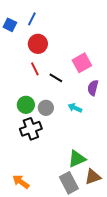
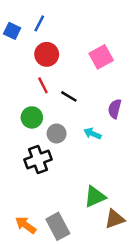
pink square: (82, 63) -> (101, 57), moved
green circle: (26, 105) -> (32, 117), moved
gray rectangle: (69, 183) -> (58, 226), moved

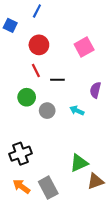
blue line: (39, 23) -> (37, 11), moved
black line: (69, 96) -> (57, 80), turned -32
black cross: (38, 160) -> (20, 154), moved

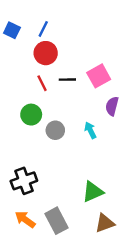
blue line: (37, 11) -> (43, 29), moved
pink square: (84, 47) -> (99, 76), moved
black line: (57, 80) -> (67, 80), moved
cyan arrow: (77, 111) -> (90, 130), turned 40
brown triangle: (95, 181) -> (105, 223), moved

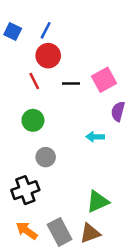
red line: (42, 83) -> (34, 81), moved
gray circle: (55, 130) -> (46, 157), moved
cyan arrow: (90, 130) -> (95, 137), turned -63
brown triangle: (105, 223) -> (90, 233), moved

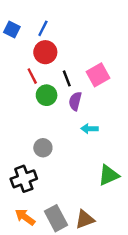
black line: (71, 84) -> (67, 78), turned 70
purple semicircle: (118, 111) -> (75, 101), moved
green circle: (33, 120) -> (47, 95), moved
green triangle: (98, 202) -> (109, 175), moved

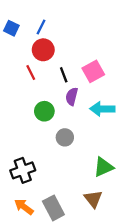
green circle: (47, 95) -> (44, 111), moved
cyan arrow: (90, 129) -> (102, 109), moved, size x1.5
gray circle: (43, 148) -> (65, 137), moved
brown triangle: (85, 219) -> (93, 199), moved, turned -48

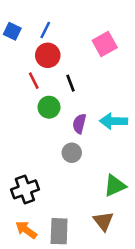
pink square: (93, 71) -> (105, 44), moved
purple semicircle: (72, 96) -> (79, 124), moved
green circle: (44, 111) -> (49, 107), moved
gray rectangle: (53, 208) -> (59, 231), turned 30

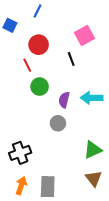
blue line: (45, 30) -> (38, 11), moved
black line: (70, 83) -> (71, 59), moved
brown triangle: (103, 221) -> (94, 178), moved
orange arrow: (26, 230) -> (21, 186), turned 72

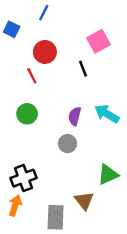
green circle: (40, 87) -> (27, 114), moved
cyan arrow: (92, 98) -> (107, 114), turned 30
brown triangle: (94, 178) -> (84, 201), moved
orange arrow: (21, 186) -> (15, 205), moved

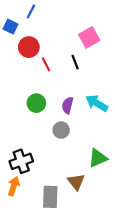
blue line: (44, 13) -> (31, 11), moved
red circle: (45, 52) -> (29, 47), moved
red line: (32, 76) -> (46, 64), moved
green circle: (27, 114) -> (36, 103), moved

